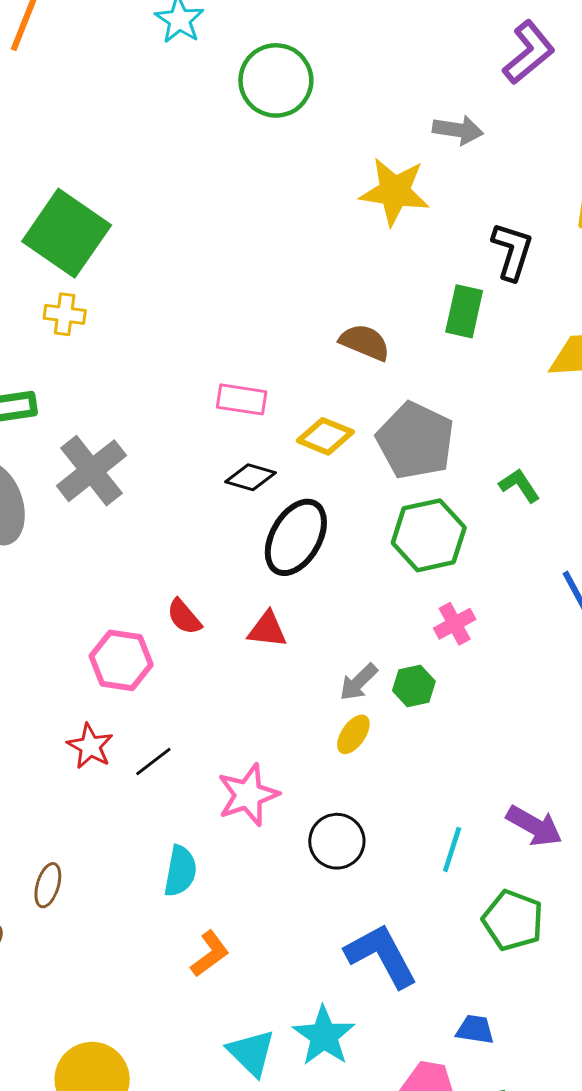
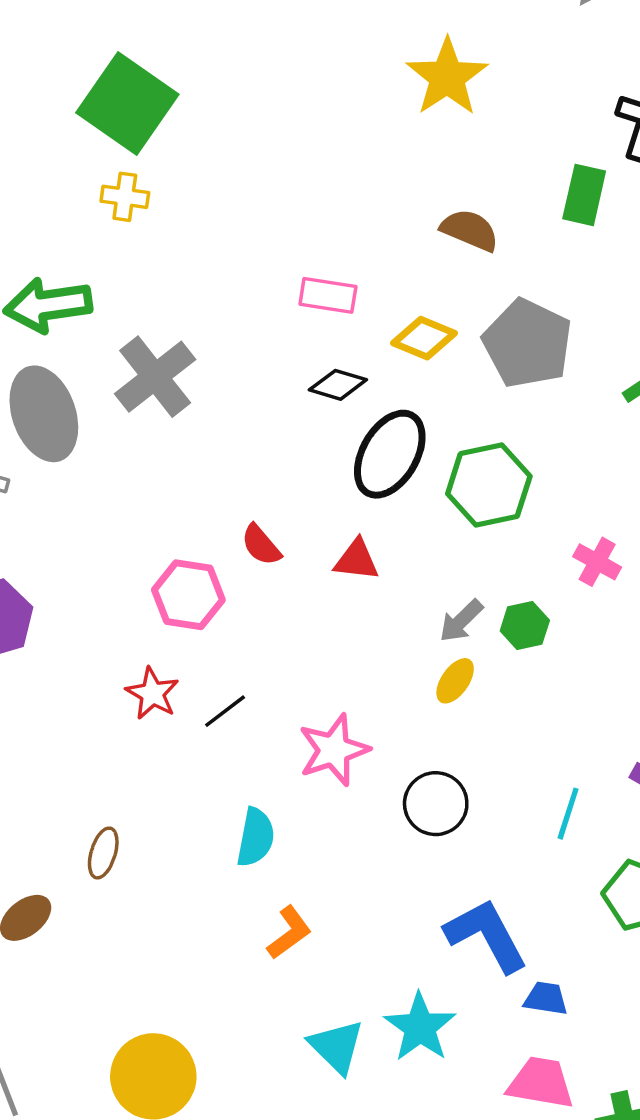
yellow star: (395, 191) -> (447, 77), moved, turned 30
green hexagon: (429, 535) -> (489, 485), moved
pink cross: (455, 624) -> (597, 562), moved, turned -33
blue trapezoid: (475, 1030) -> (546, 998), moved

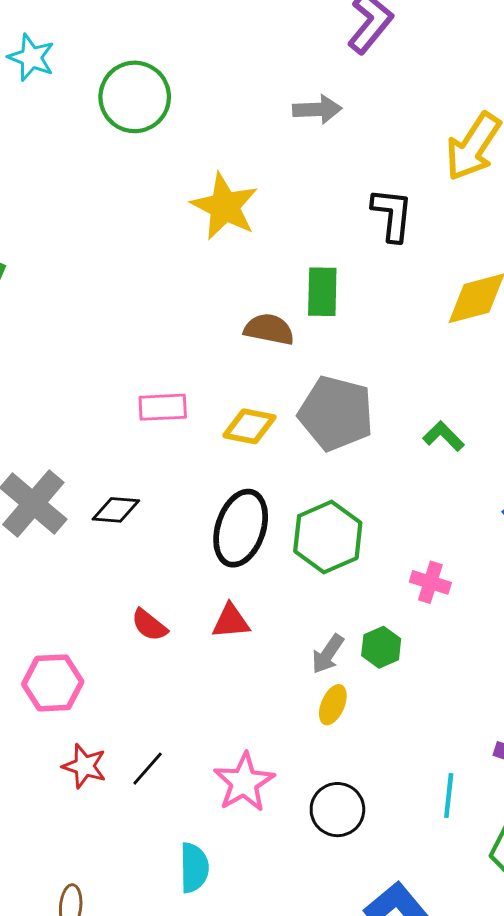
green rectangle: (584, 195) -> (322, 292), moved
black diamond: (338, 385) -> (116, 510), moved
pink hexagon: (188, 595) -> (53, 683), moved

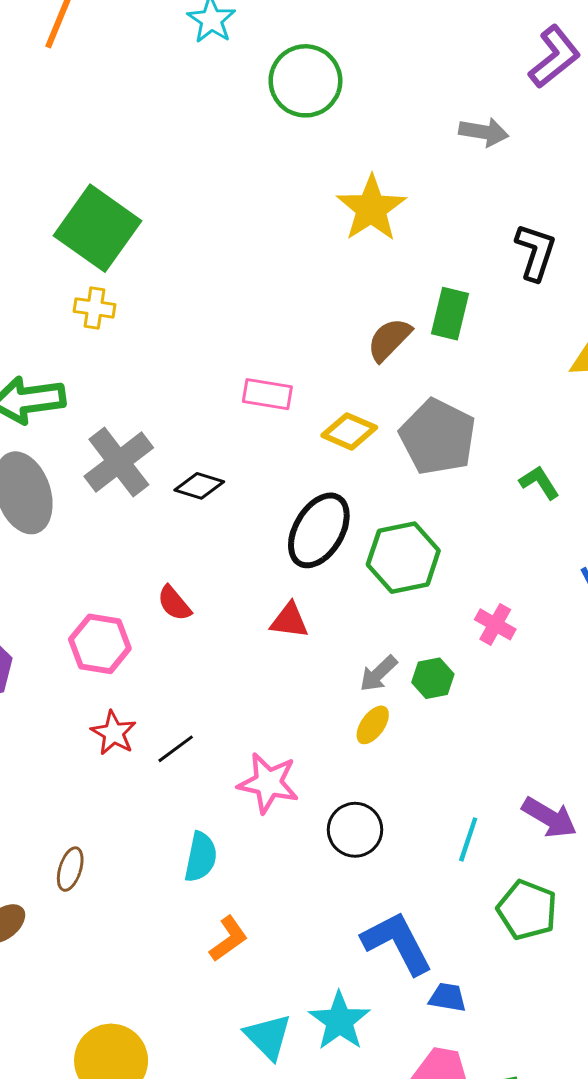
brown semicircle: (269, 329) -> (389, 340), turned -69
red semicircle: (149, 625) -> (174, 603), moved
pink star: (244, 782) -> (268, 783), turned 30

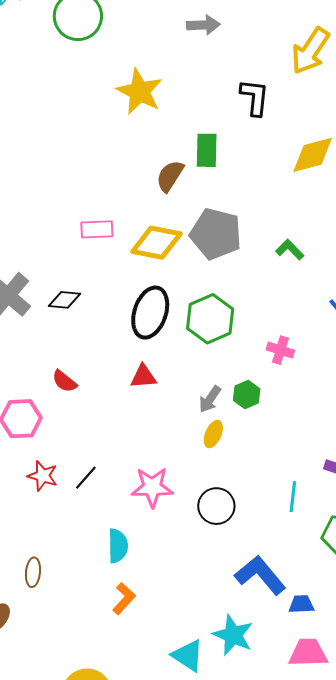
yellow diamond: (349, 431) -> (156, 243), size x1.4
orange L-shape: (229, 939) -> (124, 599), moved

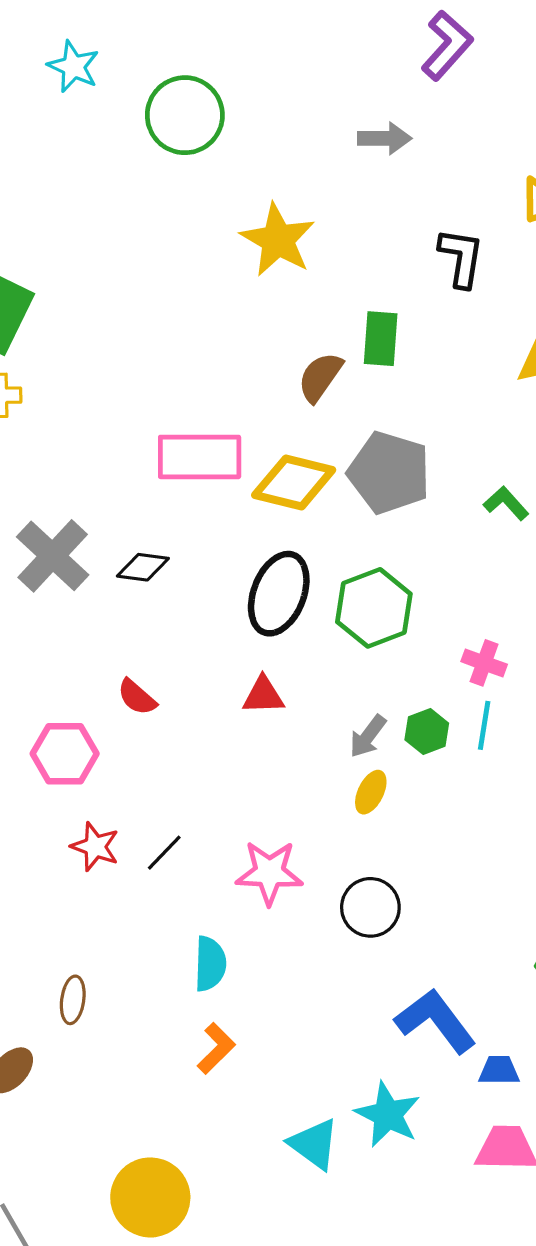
pink rectangle: (97, 229) -> (200, 457), size x1.6
cyan line: (293, 497) -> (484, 725), moved

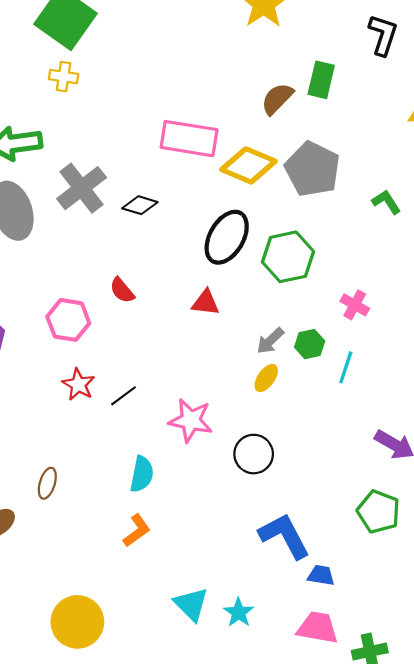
cyan line: (484, 725) -> (346, 367), moved
cyan star: (388, 1115) -> (239, 613), moved, size x0.7

